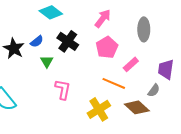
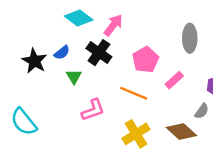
pink arrow: (103, 18) -> (113, 25), moved
orange line: (114, 83) -> (134, 93), moved
pink L-shape: (63, 89) -> (93, 110), turned 60

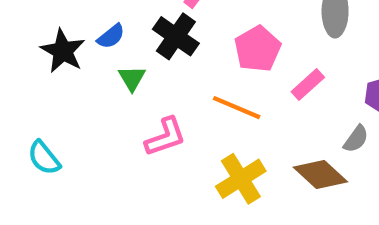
cyan semicircle: (24, 122) -> (44, 158), size x0.7

